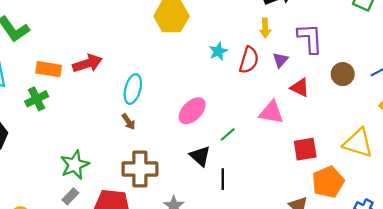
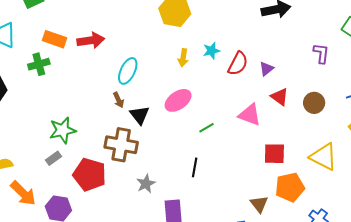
yellow arrow: (265, 28) -> (183, 58), moved
purple L-shape: (310, 38) -> (321, 53), moved, size x0.7
brown circle: (343, 74) -> (314, 103), moved
black triangle: (200, 156) -> (140, 115), moved

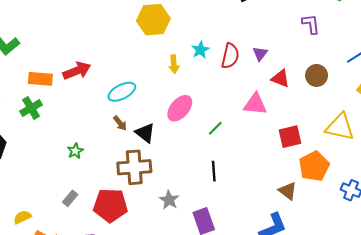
cyan ellipse: (128, 71) -> (122, 92), turned 52
green star: (63, 130) -> (75, 151), moved, size x0.6

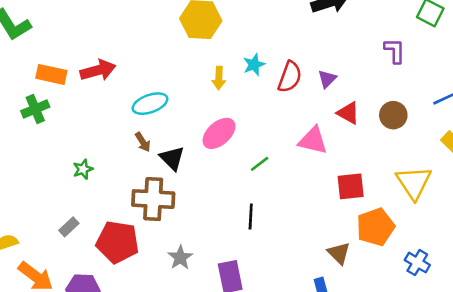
yellow triangle: (340, 127) -> (414, 183), turned 36
gray star: (169, 200) -> (180, 258), moved

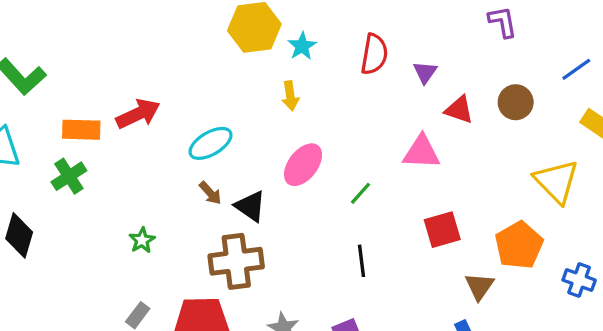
cyan star: (254, 65) -> (302, 46), moved
red semicircle: (290, 77) -> (374, 54), moved
red square: (351, 186) -> (442, 230), moved
brown triangle: (339, 253) -> (479, 286), turned 30

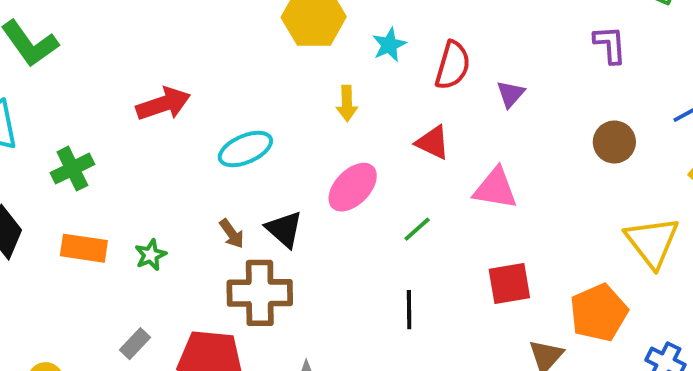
cyan star: (302, 46) -> (389, 45), moved
red triangle: (459, 110) -> (433, 142), moved
orange rectangle: (81, 130) -> (84, 248), moved
brown arrow: (210, 193) -> (232, 234), moved

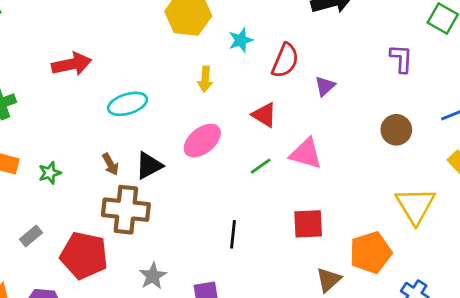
black triangle: (284, 229) -> (149, 165), turned 44
green line: (417, 229) -> (261, 166), moved

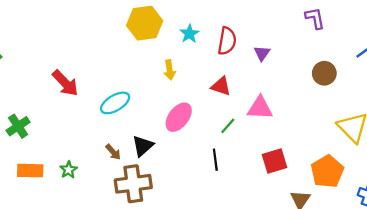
red arrow: (72, 64) -> (65, 83), turned 72
black line: (233, 234) -> (215, 160), moved

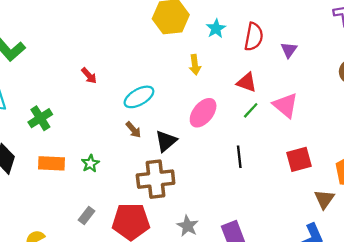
red arrow: (65, 83) -> (89, 76), size x0.6
pink triangle: (260, 108) -> (285, 105), turned 36
green line: (228, 126) -> (251, 110), moved
brown arrow: (113, 152) -> (133, 130), moved

